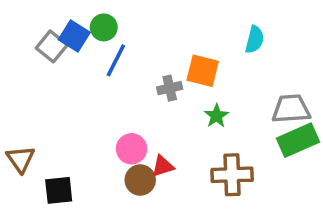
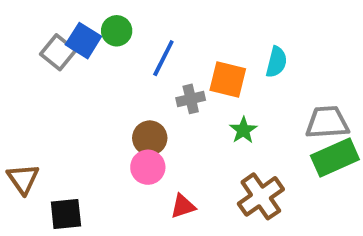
cyan semicircle: (255, 40) -> (276, 62), moved
blue line: (116, 60) -> (163, 58), moved
red triangle: (163, 166) -> (183, 206), moved
brown cross: (232, 175) -> (261, 196), turned -33
brown circle: (140, 180) -> (150, 138), moved

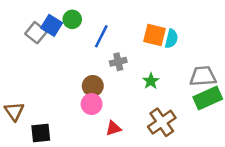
orange square: (228, 80) -> (154, 35), moved

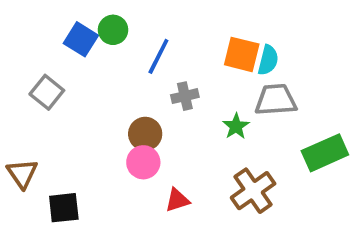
gray square: (36, 33) -> (47, 92), moved
gray trapezoid: (203, 76) -> (276, 100), moved

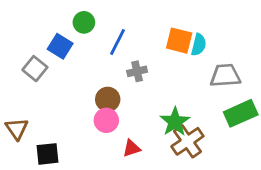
blue square: (81, 39) -> (60, 46), moved
gray trapezoid: (276, 100) -> (225, 76), moved
green star: (236, 126) -> (175, 122), moved, size x1.5

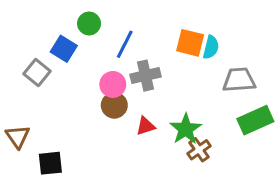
gray cross: (137, 71) -> (145, 76), size x1.4
pink circle: (106, 120) -> (113, 84), moved
brown cross: (187, 141) -> (199, 150), size x0.7
red triangle: (131, 148) -> (145, 126), moved

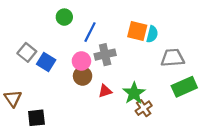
blue square: (64, 49) -> (46, 62), moved

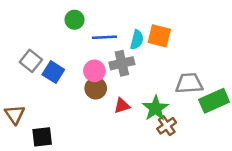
blue line: (90, 32) -> (104, 37), turned 60
cyan semicircle: (152, 34) -> (137, 40), moved
gray trapezoid: (173, 58) -> (189, 83), moved

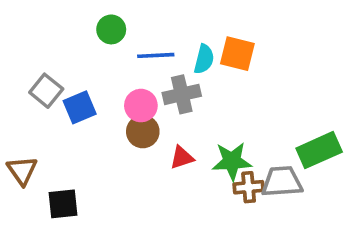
blue square: (53, 72) -> (80, 107), turned 35
gray trapezoid: (189, 83) -> (282, 182), moved
green star: (156, 108) -> (232, 161), turned 30
brown cross: (167, 126) -> (249, 187), turned 30

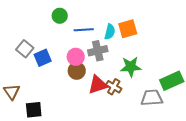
orange square: (237, 54) -> (128, 29), turned -30
red triangle: (182, 158) -> (98, 85), size x1.5
green star: (232, 161) -> (131, 67), moved
brown cross: (249, 187) -> (114, 87), moved, turned 35

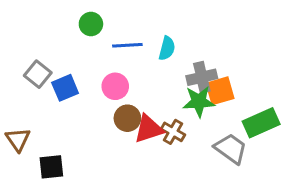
orange square: (128, 29) -> (220, 91), moved
gray cross: (98, 51) -> (202, 77), moved
brown circle: (77, 71) -> (127, 118), moved
gray trapezoid: (152, 98) -> (231, 149), turned 40

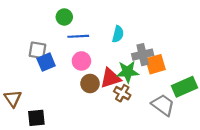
blue line: (127, 45) -> (78, 36), moved
gray square: (38, 74) -> (37, 50), moved, turned -30
green star: (199, 101) -> (128, 72), moved
red triangle: (149, 129) -> (110, 78), moved

